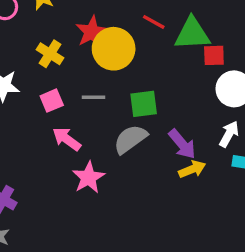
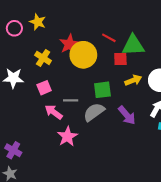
red square: (214, 55) -> (120, 59), moved
gray line: (93, 97) -> (71, 100), moved
yellow arrow: (192, 169) -> (133, 80), moved

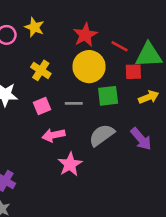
red star: (70, 44) -> (85, 35), moved
green square: (102, 90) -> (108, 96), moved
gray line: (71, 100) -> (74, 103), moved
pink arrow: (54, 112) -> (53, 135), turned -48

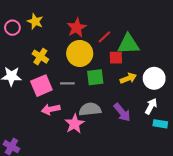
red line: (119, 46) -> (104, 37), turned -72
pink square: (42, 106) -> (41, 86), size x1.5
gray semicircle: (102, 135) -> (90, 109), turned 30
pink star: (70, 164) -> (75, 124), moved

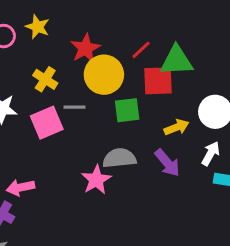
red star: (77, 28) -> (85, 48), moved
red square: (116, 58) -> (158, 81), size x1.5
yellow arrow: (128, 78) -> (177, 127), moved
gray line: (67, 83) -> (75, 107), moved
pink arrow: (51, 109) -> (20, 188), moved

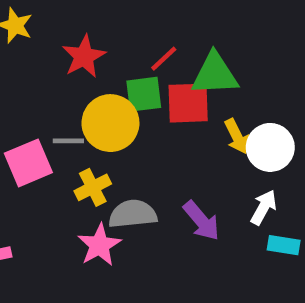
yellow circle: (104, 75) -> (110, 123), moved
yellow cross: (45, 79) -> (93, 187), moved, turned 30
green square: (127, 110) -> (144, 94), moved
yellow arrow: (177, 127) -> (237, 136), moved, turned 85

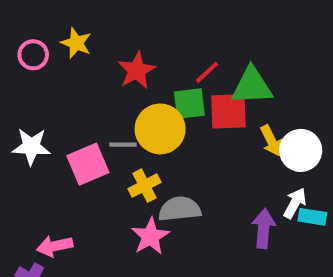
purple arrow: (201, 221) -> (264, 229), moved, turned -135
cyan rectangle: (284, 245) -> (312, 217), moved

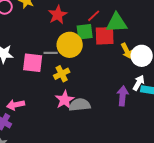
pink square: (88, 164) -> (33, 63), turned 30
gray semicircle: (180, 209) -> (80, 105), moved

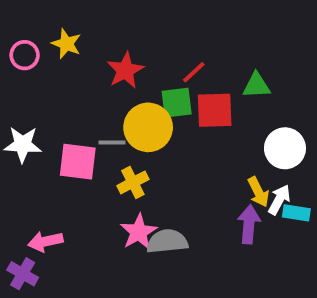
green triangle: (117, 23) -> (256, 86), moved, size x0.7
yellow arrow: (127, 51) -> (258, 192), moved

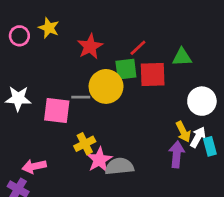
yellow cross: (133, 182) -> (85, 144), moved
cyan rectangle: (296, 213) -> (210, 146), turned 66

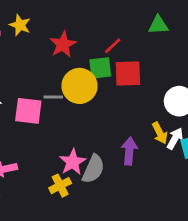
green triangle: (182, 57) -> (158, 25), moved
yellow cross: (85, 144) -> (60, 186), moved
purple arrow: (177, 154) -> (129, 151), moved
gray semicircle: (119, 166) -> (93, 169), turned 120

